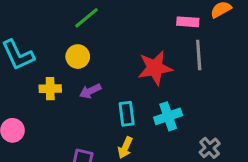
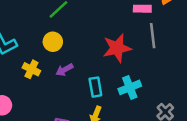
yellow cross: (50, 89) -> (31, 69), turned 30

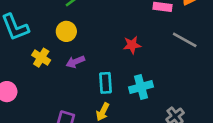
gray line: (153, 36) -> (185, 40), moved, turned -60
red star: (117, 48) -> (132, 45), size x0.6

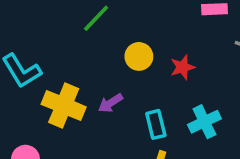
yellow circle: (66, 31) -> (139, 56), moved
yellow cross: (41, 58) -> (64, 106), size x1.6

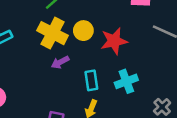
red star: (183, 67) -> (114, 41), size x1.5
yellow cross: (64, 106) -> (53, 33), moved

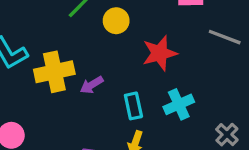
yellow circle: (83, 31) -> (116, 21), moved
yellow cross: (53, 33) -> (54, 72), moved, turned -36

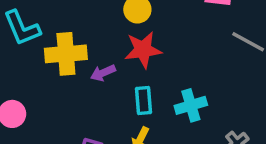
red star: (160, 53) -> (143, 50), moved

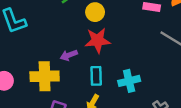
yellow cross: (66, 54) -> (45, 76), moved

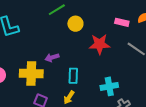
red star: (98, 40) -> (100, 44), moved
cyan cross: (129, 81) -> (109, 86), moved

